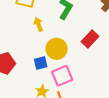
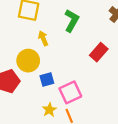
yellow circle: (57, 49) -> (28, 61), moved

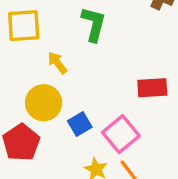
red rectangle: (99, 52) -> (152, 88), moved, turned 60

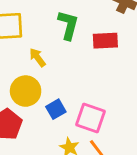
red rectangle: (152, 88) -> (105, 41), moved
pink square: (121, 134) -> (90, 118), turned -32

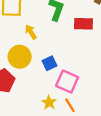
blue square: (56, 109) -> (49, 63), moved

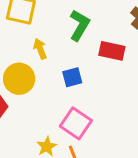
blue square: (49, 63) -> (72, 77), moved

